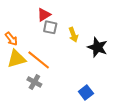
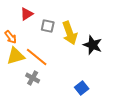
red triangle: (44, 15) -> (27, 14), moved
yellow arrow: (73, 35) -> (70, 33), size x1.6

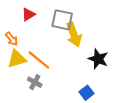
gray square: (48, 26) -> (62, 20), moved, size x1.5
black star: (93, 45) -> (98, 59), moved

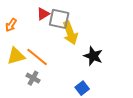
red triangle: (28, 15) -> (43, 14), moved
orange arrow: (11, 39) -> (11, 25), moved, turned 72

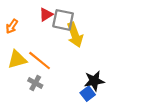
black star: (93, 56) -> (94, 81), moved, turned -30

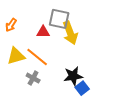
red triangle: (46, 15) -> (43, 32), moved, turned 32
black star: (94, 81) -> (73, 76), moved

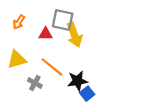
orange arrow: (11, 25) -> (19, 22), moved
orange line: (37, 57) -> (52, 67), moved

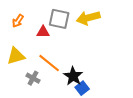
yellow arrow: (74, 35) -> (88, 18), moved, turned 95
black star: (78, 81) -> (73, 76), turned -30

